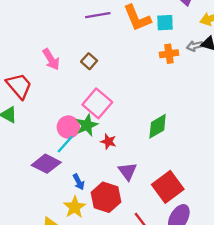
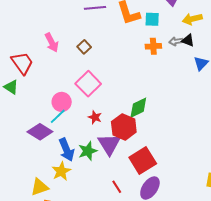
green star: (87, 125) -> (88, 151), moved
purple triangle: (127, 171) -> (109, 144), size x1.4
blue arrow: (79, 182) -> (67, 150), size x1.6
red hexagon: (106, 197) -> (124, 127), moved

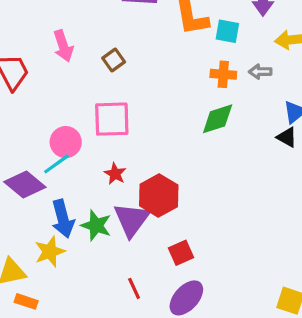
black triangle: (188, 40) -> (287, 137), moved
pink square: (88, 84) -> (112, 119), turned 35
green diamond: (138, 108) -> (218, 119), moved
green star: (88, 151) -> (96, 225), turned 30
red square: (143, 160) -> (181, 253), size x0.6

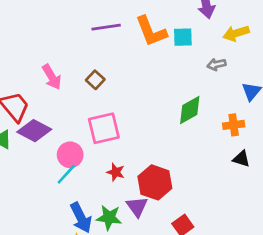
orange cross: (223, 74) -> (234, 125), moved
black triangle: (287, 137) -> (241, 159), moved
purple diamond: (25, 185) -> (34, 131), moved
purple triangle: (132, 220) -> (137, 207), size x0.7

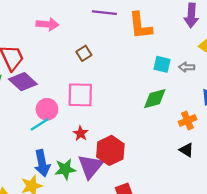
cyan square: (183, 37) -> (162, 64), moved
pink arrow: (52, 77) -> (47, 24), moved, turned -70
orange cross: (234, 125) -> (187, 121), turned -30
purple triangle: (137, 207) -> (90, 166), size x1.4
green star: (109, 217) -> (65, 169), turned -30

